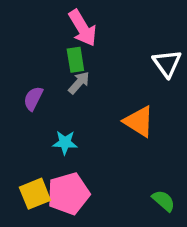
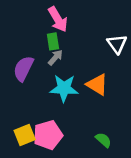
purple semicircle: (33, 99) -> (23, 69), size x1.5
cyan star: (65, 143) -> (64, 88), moved, size x1.6
green semicircle: (164, 201) -> (103, 140), moved

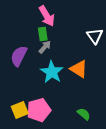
cyan star: (64, 88) -> (52, 72), turned 30

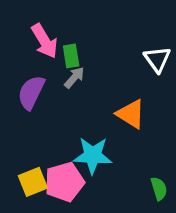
pink arrow: (47, 16) -> (44, 41), moved
cyan star: (52, 72) -> (93, 155), moved, turned -30
green semicircle: (84, 114) -> (159, 189), moved, turned 32

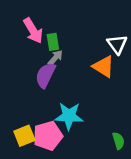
purple semicircle: (31, 92) -> (45, 75), moved
orange triangle: (131, 114) -> (104, 67), moved

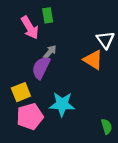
green rectangle: (53, 42) -> (48, 15), moved
yellow square: (24, 136) -> (21, 92), moved
pink pentagon: (48, 136) -> (30, 116), moved

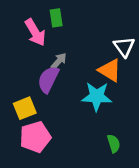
cyan star: (62, 104) -> (97, 96), moved
green semicircle: (107, 126) -> (114, 144), moved

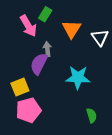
green rectangle: (56, 18) -> (45, 14), turned 40
gray arrow: (59, 61) -> (47, 49), turned -48
orange triangle: (110, 70) -> (72, 29), moved, turned 30

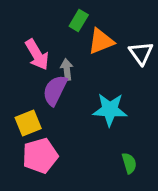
green rectangle: (45, 14) -> (79, 20), moved
pink arrow: (28, 26) -> (37, 55), moved
orange triangle: (72, 29) -> (101, 41), turned 36

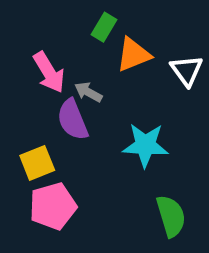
gray arrow: (67, 70) -> (88, 92), turned -54
purple semicircle: (55, 90) -> (73, 120), turned -48
green semicircle: (129, 163) -> (171, 216), size x1.5

